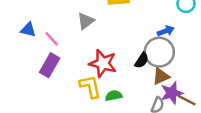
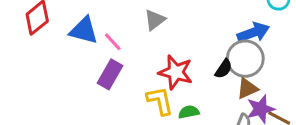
blue triangle: (28, 30) -> (84, 30), size x1.5
blue arrow: (166, 31) -> (253, 33), size x1.5

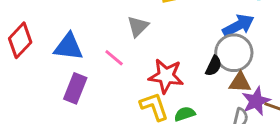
pink line: (113, 42) -> (114, 58), moved
purple rectangle: (110, 74) -> (75, 88), moved
brown triangle: (247, 89) -> (240, 82), turned 35

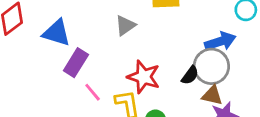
pink line: (114, 58) -> (93, 92), moved
purple rectangle: (75, 88) -> (76, 63), moved

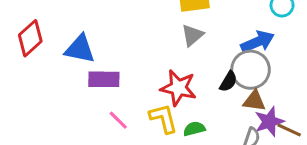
gray triangle: (125, 25) -> (192, 35), moved
purple rectangle: (76, 63) -> (104, 79), turned 64
pink line: (93, 92) -> (118, 120), moved

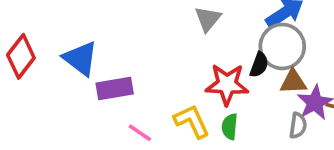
blue triangle: (80, 49) -> (81, 58), turned 36
red star: (178, 88) -> (227, 84), moved
green semicircle: (194, 129) -> (230, 127), turned -60

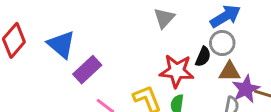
gray circle: (282, 46) -> (222, 43), size x0.7
purple rectangle: (115, 88) -> (87, 70), turned -36

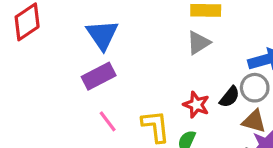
blue triangle: (61, 44) -> (102, 35), moved
red star: (177, 71) -> (196, 105), size x0.7

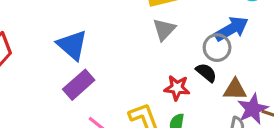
gray circle: (255, 88) -> (217, 48), moved
black semicircle: (230, 97) -> (206, 73), turned -75

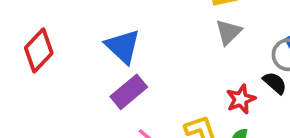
red star: (177, 88) -> (241, 99), turned -30

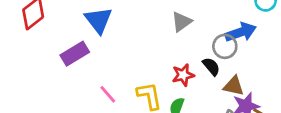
purple rectangle: (129, 92) -> (75, 54), moved

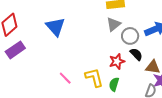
gray circle: (225, 46) -> (130, 36), moved
purple rectangle: (75, 54) -> (15, 50), moved

